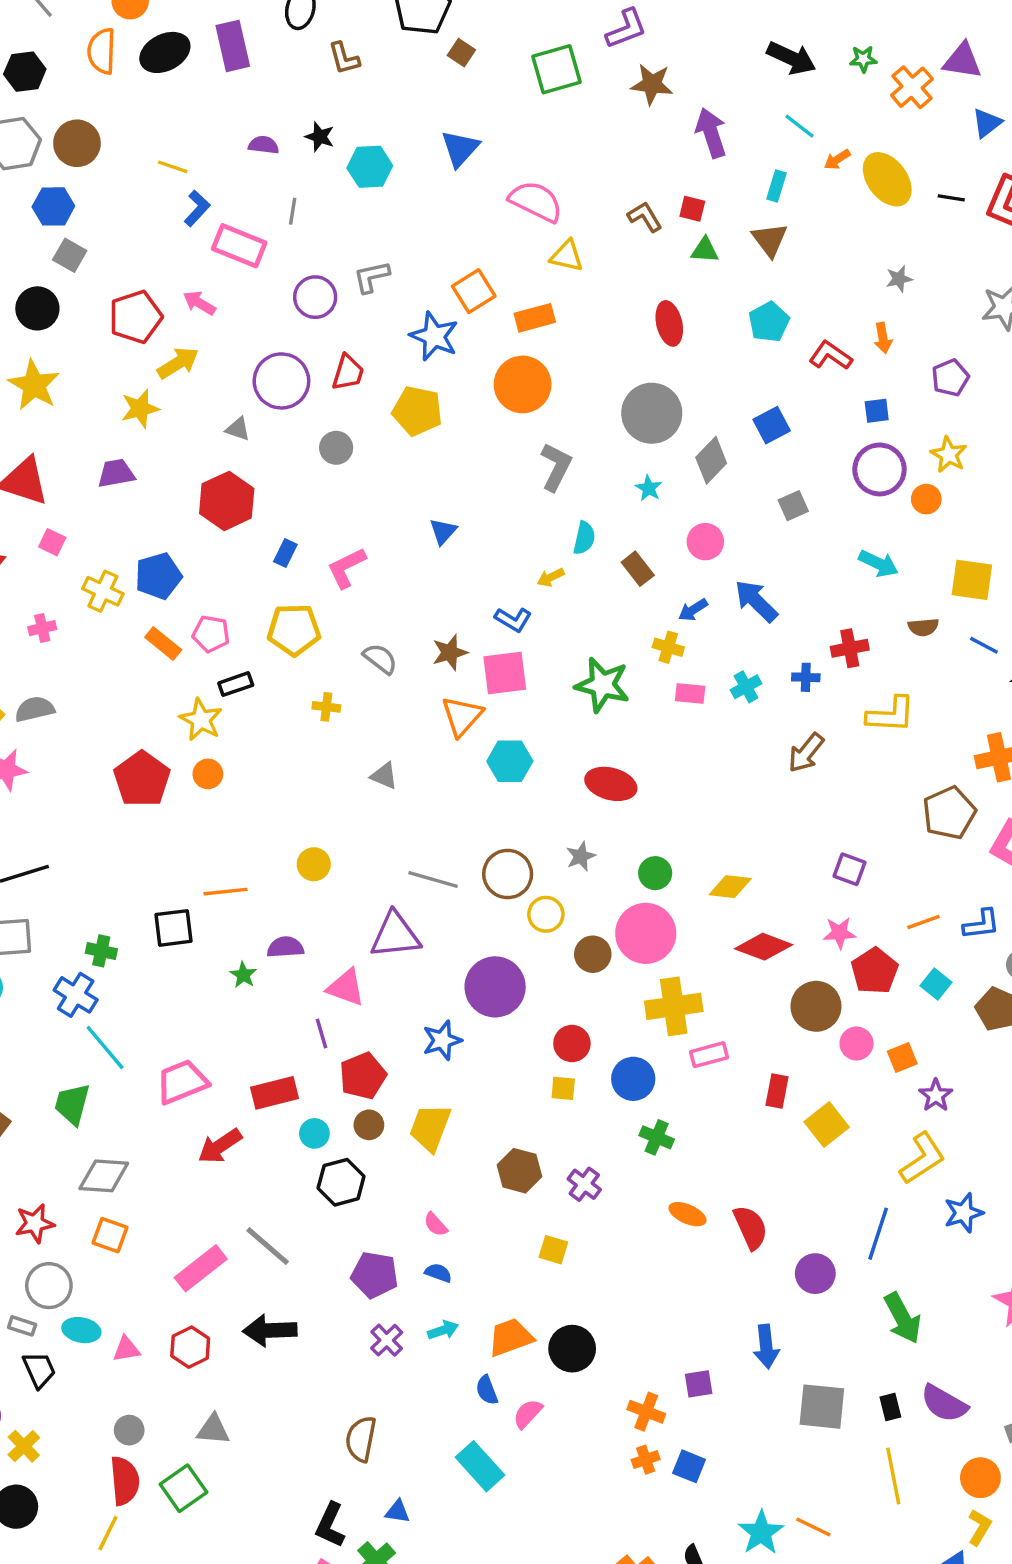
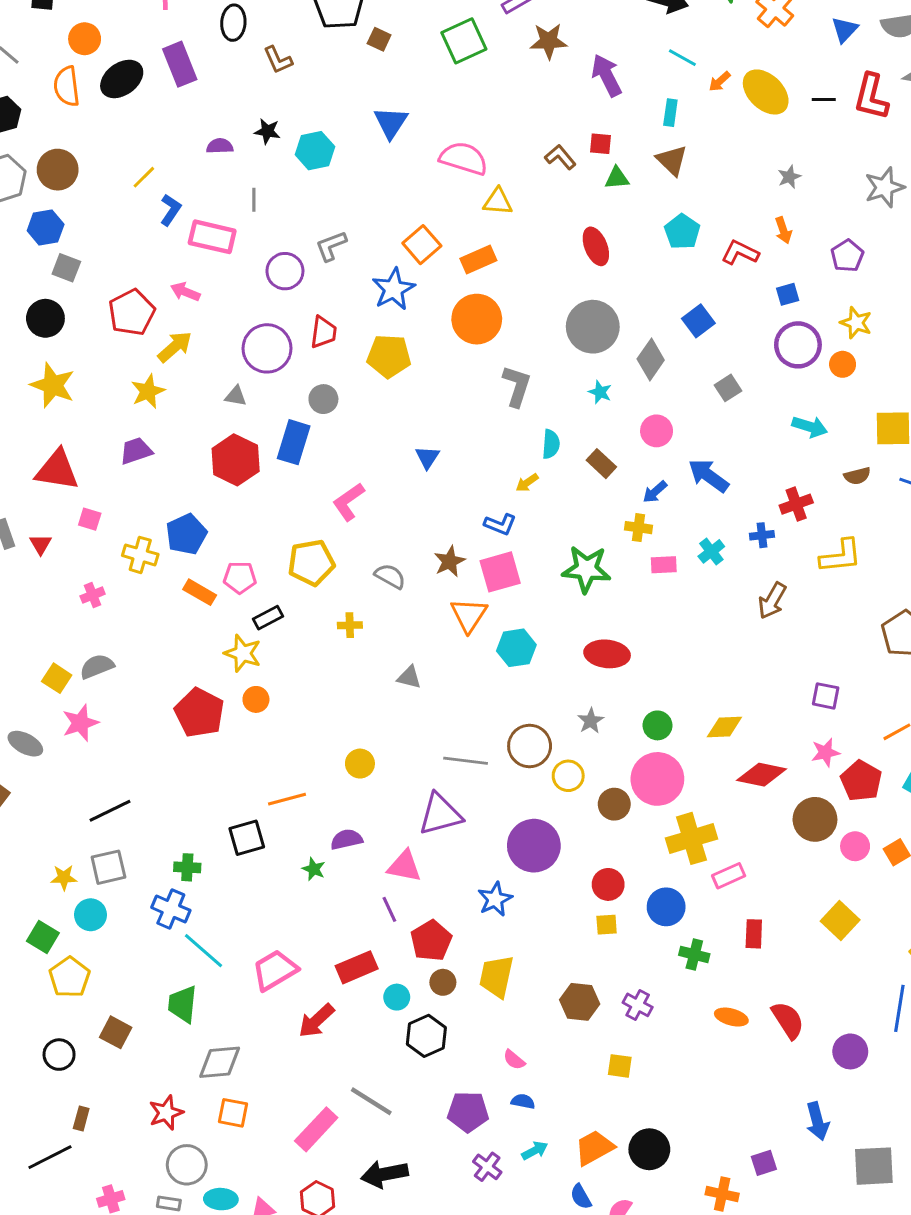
yellow line: (173, 167) -> (144, 177), turned -55
blue star: (434, 336) -> (394, 289), turned 30
blue rectangle: (285, 553) -> (294, 442), moved, size x1.8
red rectangle: (777, 1091) -> (754, 934), moved

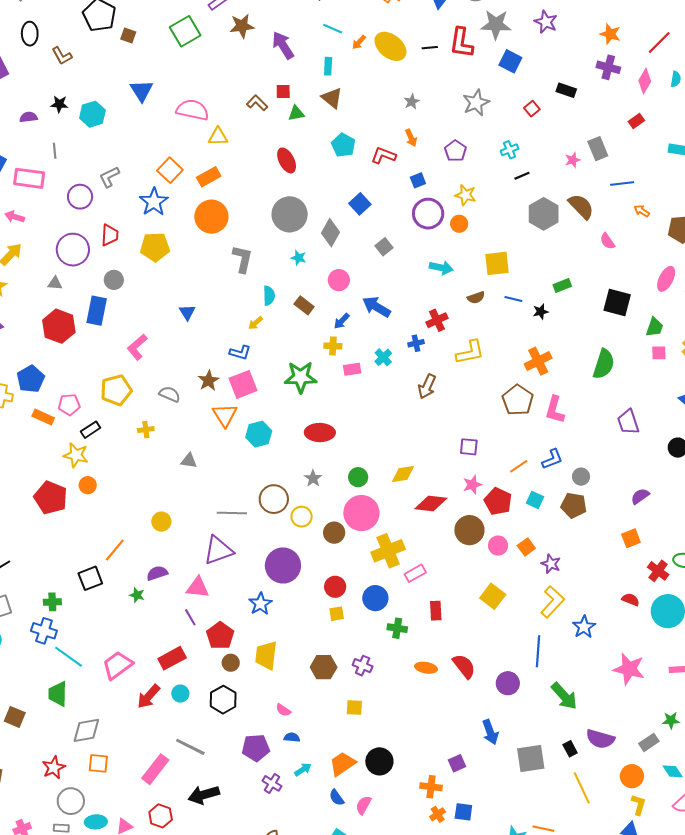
orange line: (287, 799) -> (115, 550), turned -30
cyan circle: (397, 997) -> (180, 694), moved

